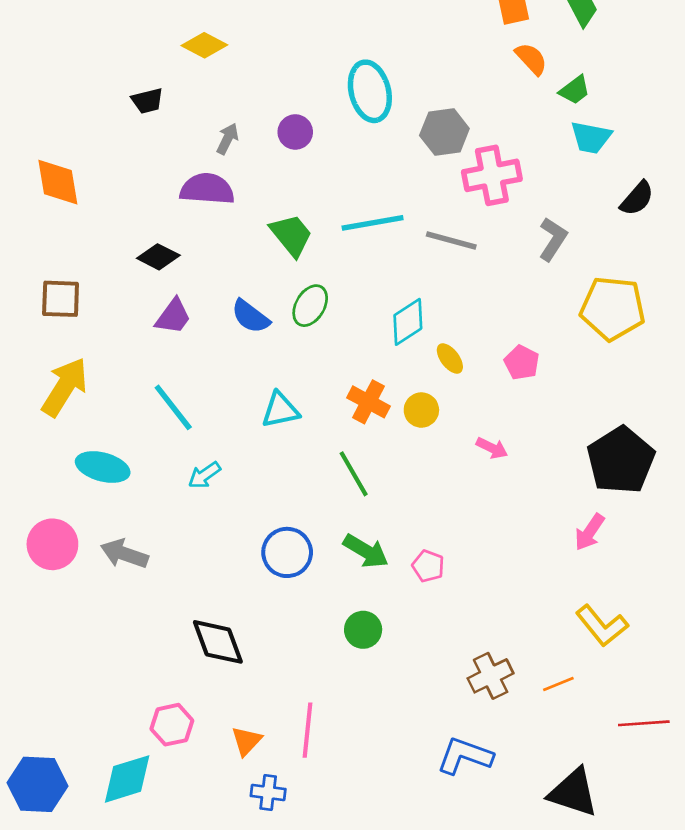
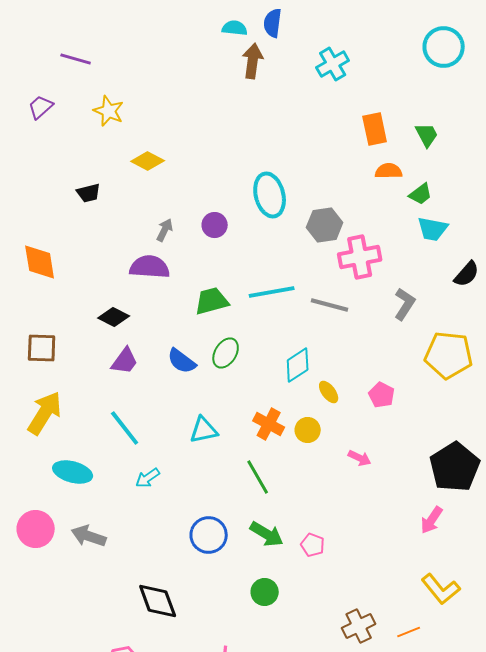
orange semicircle: (531, 59) -> (389, 171), turned -48
black trapezoid: (147, 101) -> (89, 193), moved
green trapezoid: (291, 235) -> (212, 301), turned -66

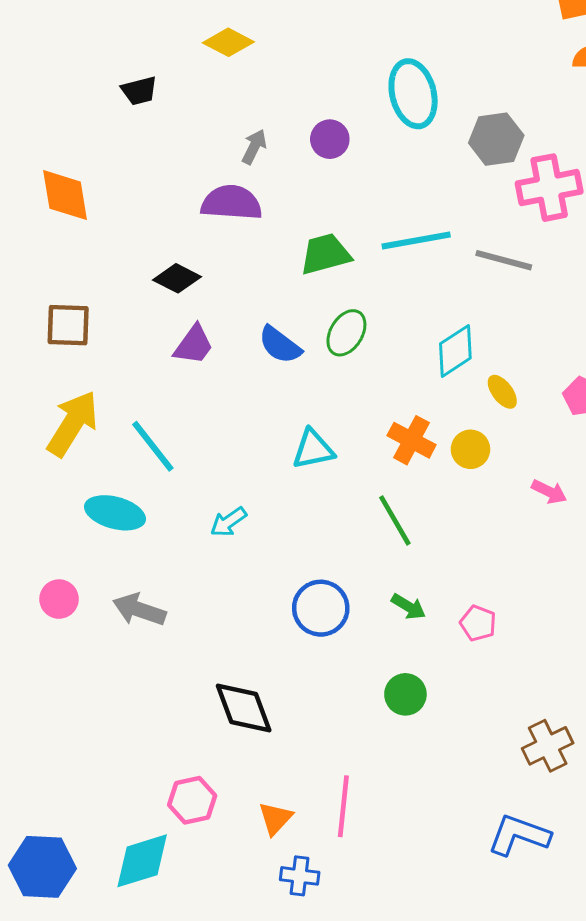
cyan line: (125, 428) -> (153, 446), moved
pink circle: (36, 529) -> (59, 599), size x0.7
green arrow: (267, 534) -> (408, 607), size x0.7

